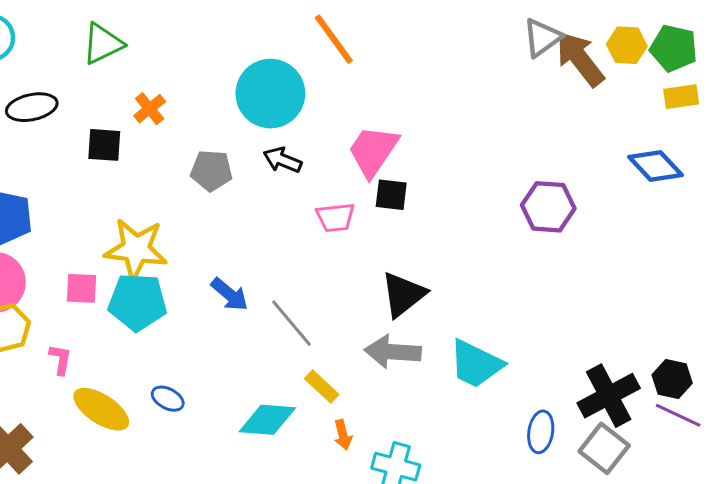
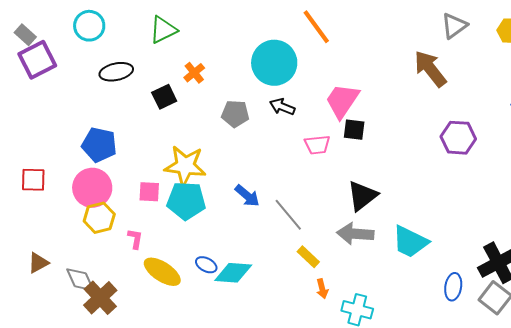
brown arrow: (580, 59) -> (430, 69), moved
black square: (104, 145) -> (164, 97), turned -30
cyan diamond: (267, 420) -> (233, 273), moved

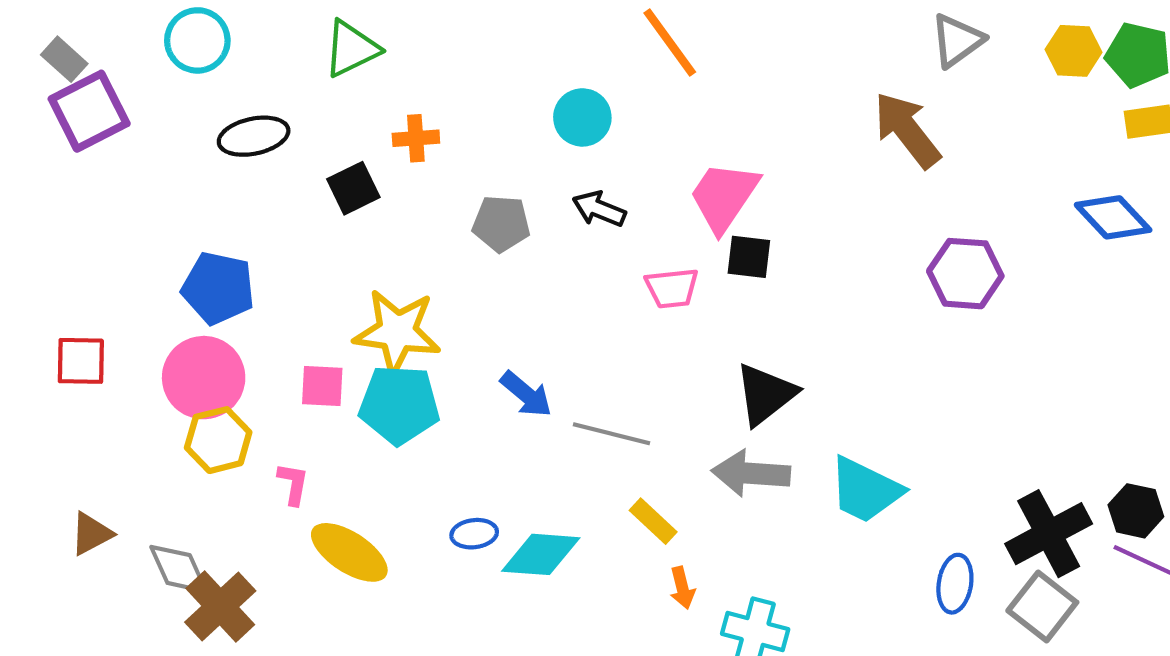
cyan circle: (274, 63) -> (582, 117), size x0.6
orange cross: (194, 73) -> (416, 138), turned 35
gray line: (288, 215) -> (612, 434), turned -36
blue ellipse: (206, 265) -> (474, 534), moved, turned -35
cyan diamond: (233, 273) -> (541, 554), moved

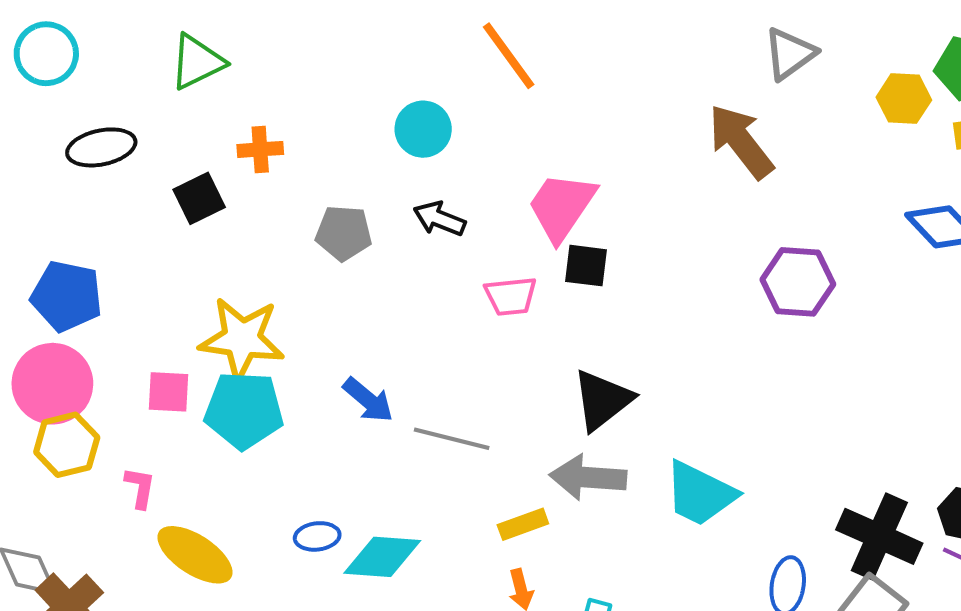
yellow hexagon: (1074, 51) -> (904, 99), moved
yellow rectangle: (653, 521) -> (523, 524), moved, turned -63
black cross: (1049, 534) -> (879, 536), turned -38

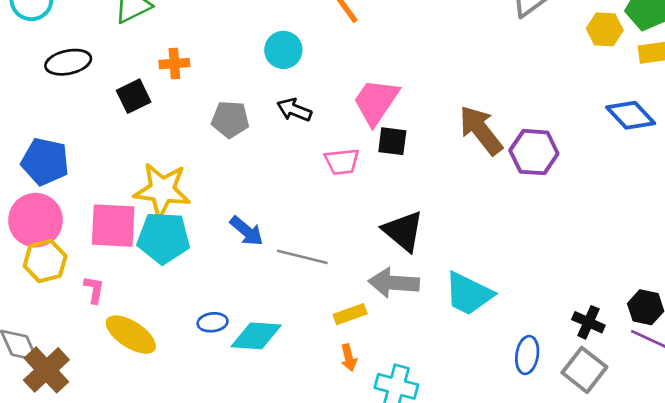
brown arrow: (741, 141) -> (481, 130), moved
pink square: (169, 392) -> (113, 226), size x1.6
black triangle: (602, 400) -> (403, 231), turned -42
black cross: (879, 536) -> (588, 322), size x0.6

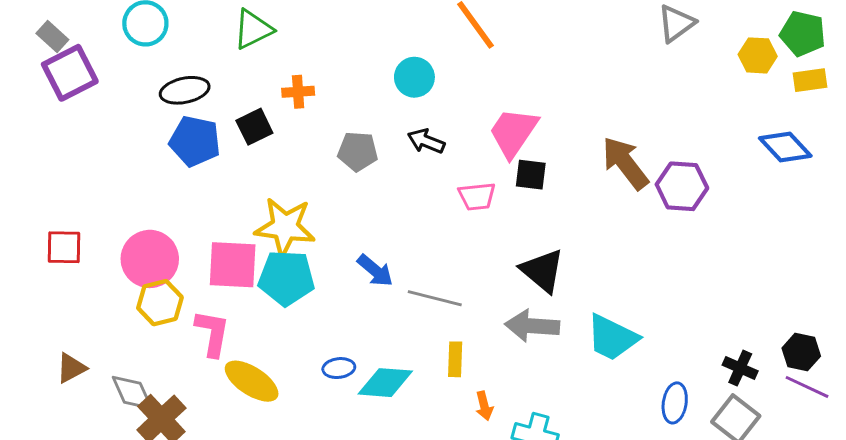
blue pentagon: (45, 162) -> (195, 141), moved
pink L-shape: (94, 290) -> (212, 333), size x1.6
yellow rectangle: (350, 314) -> (455, 359), moved, turned -68

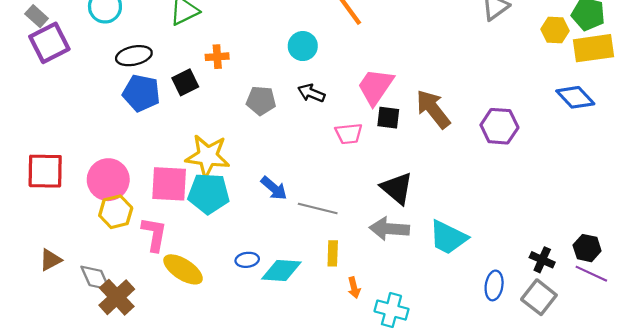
yellow rectangle: (810, 80) -> (593, 48), size x1.6
brown arrow: (625, 163) -> (433, 109), moved
red square: (64, 247) -> (45, 171), size x1.4

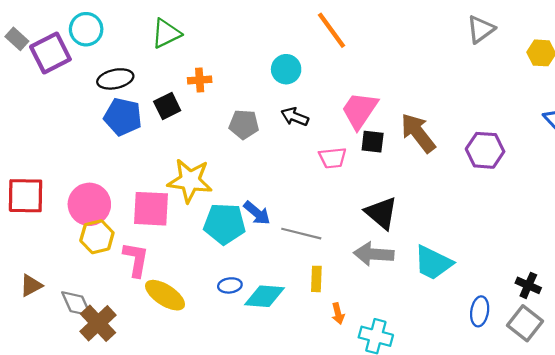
purple square: (49, 43) -> (50, 53), moved
cyan pentagon: (209, 194) -> (224, 224), moved

